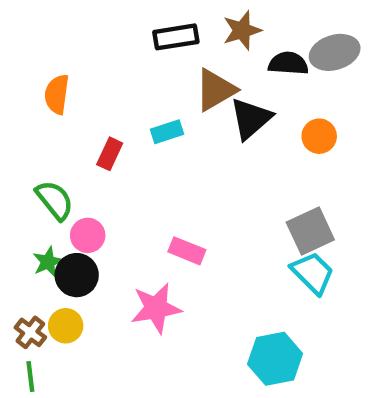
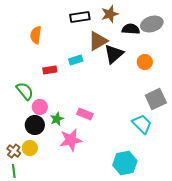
orange semicircle: (57, 94) -> (36, 35), moved
red rectangle: (110, 154) -> (50, 70), turned 56
gray square: (310, 231) -> (156, 99), moved
green star: (48, 262) -> (57, 119), moved

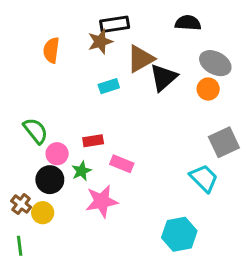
brown star: (110, 14) -> (100, 42), moved
gray ellipse: (152, 24) -> (215, 63), moved, turned 45
black semicircle: (131, 29) -> (188, 23), moved
red rectangle: (50, 70) -> (93, 141), moved
brown cross: (14, 151) -> (21, 204), moved

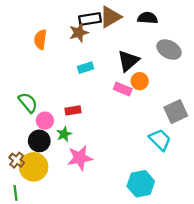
brown triangle: (140, 59) -> (110, 17), moved
orange circle: (208, 89) -> (140, 81), moved
pink rectangle: (122, 164) -> (123, 89), moved
yellow circle: (43, 213) -> (34, 167), size x1.6

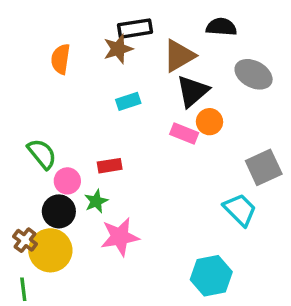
brown triangle: (110, 17) -> (179, 56), moved

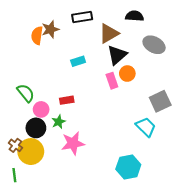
brown star: (118, 49) -> (50, 29), moved
pink rectangle: (184, 134) -> (112, 81), turned 49

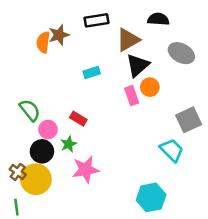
red rectangle: (67, 100) -> (78, 119), turned 40

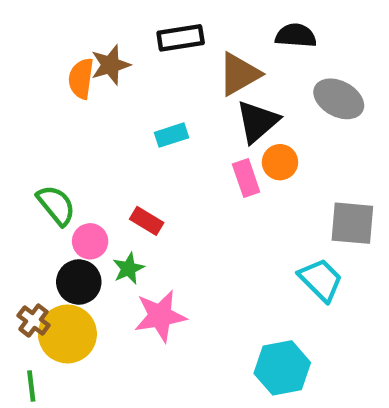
gray square: (189, 120) -> (352, 223), turned 30

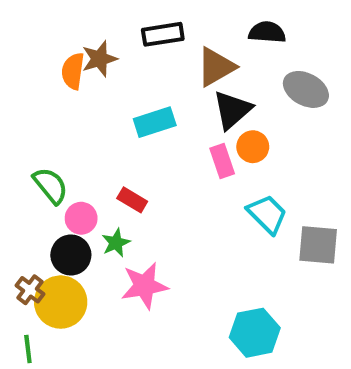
cyan rectangle: (171, 135) -> (155, 122), size x1.4
gray square: (352, 223) -> (318, 245), moved
cyan trapezoid: (321, 280) -> (267, 214), moved

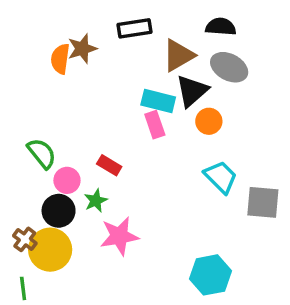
gray ellipse: (306, 89) -> (229, 67), moved
cyan rectangle: (155, 122) -> (158, 101), moved, turned 32
pink rectangle: (222, 161) -> (155, 125), moved

